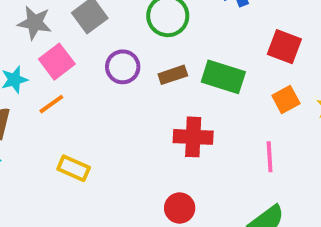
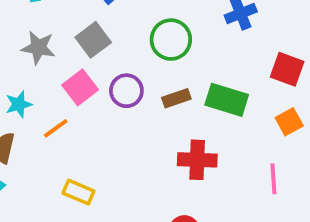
pink square: (57, 62) -> (80, 87), moved

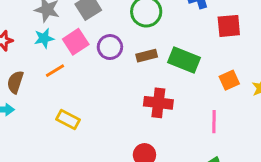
red square: (287, 69) -> (229, 26), moved, turned -30
cyan star: (19, 104) -> (44, 38), moved

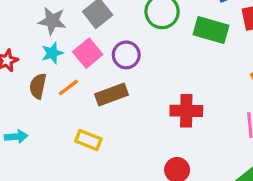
brown rectangle: (147, 56) -> (111, 94), moved, size x1.4
green rectangle: (184, 60) -> (211, 30), moved
brown semicircle: (15, 82) -> (38, 86), moved

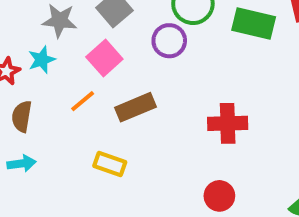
cyan star: (52, 53) -> (42, 60), moved
purple circle: (126, 55) -> (169, 41), moved
brown semicircle: (38, 86) -> (22, 116), moved

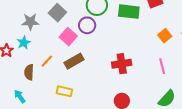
pink square: (104, 58) -> (68, 37), moved
brown semicircle: (22, 116) -> (29, 72), moved
cyan arrow: (21, 163) -> (20, 96), turned -112

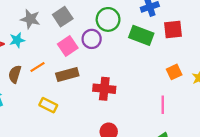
red cross: (122, 64) -> (104, 89), moved

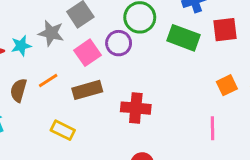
gray star: (30, 19) -> (51, 33), moved

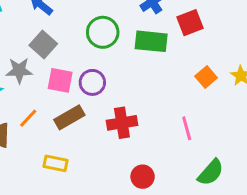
purple circle: (119, 43) -> (92, 82), moved
pink square: (87, 53) -> (60, 80), turned -30
pink line: (212, 128) -> (187, 128), moved

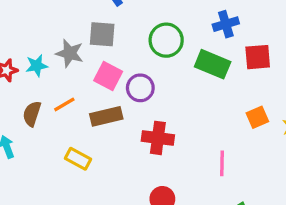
gray square: (43, 44) -> (102, 34), turned 36

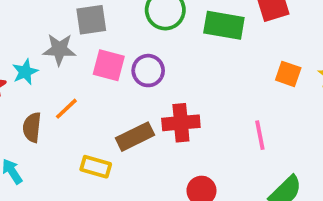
brown rectangle: (106, 116) -> (135, 137), moved
orange square: (257, 117) -> (288, 74), turned -35

